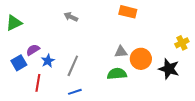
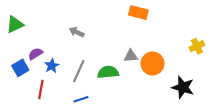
gray arrow: (71, 17) -> (77, 32), moved
black star: (169, 69) -> (183, 87), moved
green semicircle: (117, 74) -> (108, 72), moved

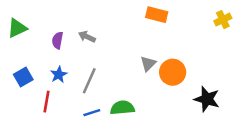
yellow cross: (197, 46) -> (223, 20), moved
purple semicircle: (35, 54) -> (57, 40), moved, turned -48
gray triangle: (131, 56) -> (148, 64), turned -40
green semicircle: (108, 72) -> (122, 108), moved

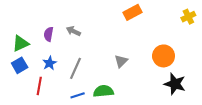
orange rectangle: (157, 15) -> (132, 12), turned -42
green triangle: (17, 28) -> (21, 44), moved
gray triangle: (148, 64) -> (121, 61), moved
orange circle: (173, 72) -> (164, 56), moved

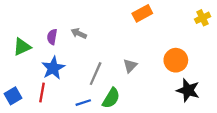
blue star: (50, 63) -> (53, 68), size x1.5
blue square: (20, 65) -> (13, 96), moved
gray line: (75, 68) -> (96, 74), moved
green semicircle: (103, 91) -> (111, 98), turned 126

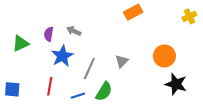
blue star: (53, 68) -> (62, 56), moved
red line: (42, 93) -> (50, 86), moved
blue square: (13, 96) -> (12, 89), turned 35

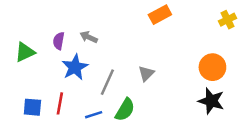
orange circle: (164, 56) -> (212, 67), moved
blue square: (12, 89) -> (32, 107), moved

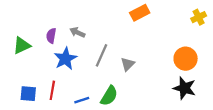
gray line: (107, 82) -> (101, 55), moved

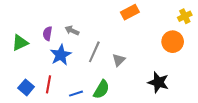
orange circle: (186, 59) -> (173, 42), moved
black star: (184, 88) -> (158, 82), moved
blue square: (28, 94) -> (26, 87), turned 35

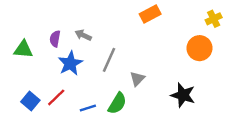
green triangle: (20, 43) -> (23, 49), turned 30
gray triangle: (119, 60) -> (137, 79), moved
red line: (48, 84) -> (56, 97), turned 36

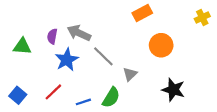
gray arrow: (83, 35) -> (79, 33), size x1.5
orange circle: (200, 48) -> (161, 45), moved
gray line: (109, 60) -> (103, 56), turned -70
blue square: (30, 101) -> (18, 95), moved

